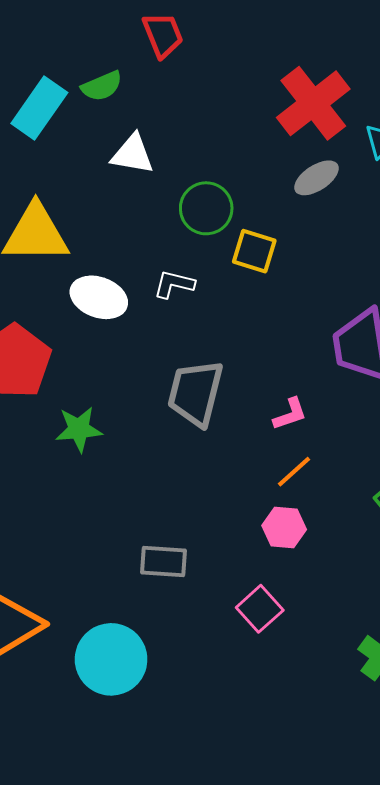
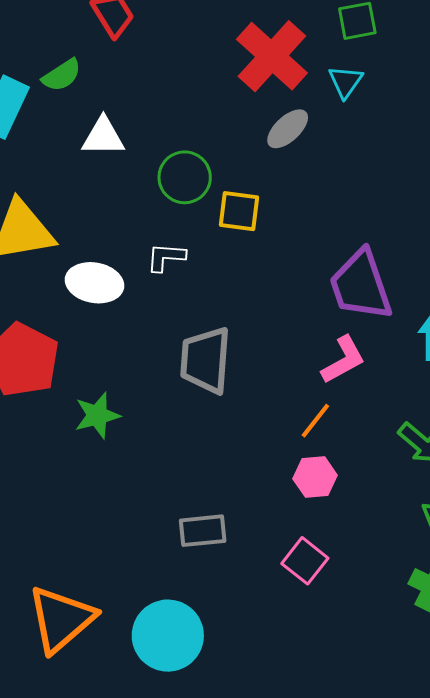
pink L-shape: (290, 414) -> (343, 360), moved, size x1.4

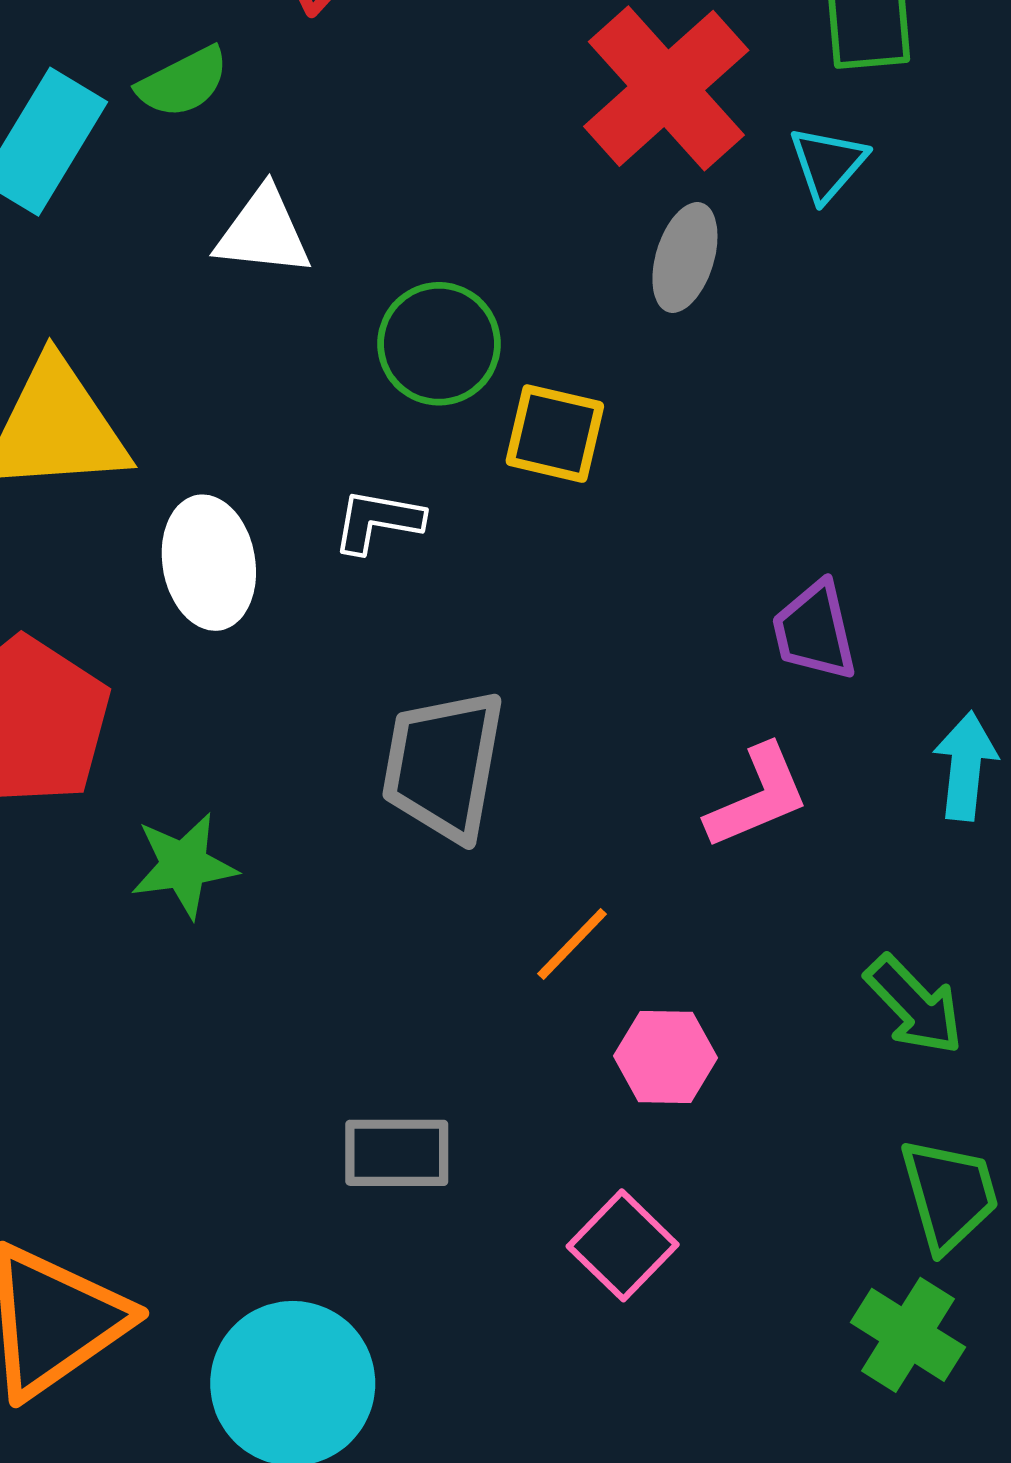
gray ellipse: (288, 129) -> (685, 257), turned -36
white ellipse: (94, 283) -> (209, 563), turned 64
purple trapezoid: (361, 285) -> (814, 631), size x0.6
orange line: (315, 421) -> (572, 944), moved

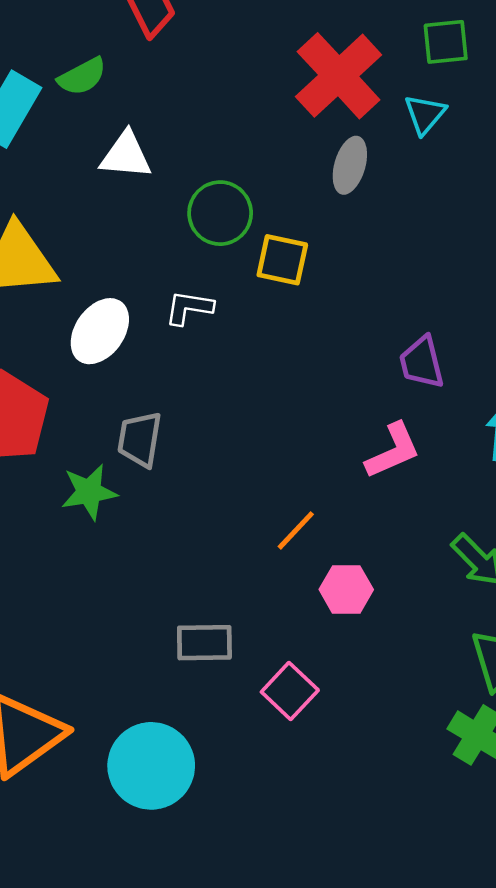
white ellipse: (209, 563) -> (100, 331), turned 46
gray trapezoid: (443, 765) -> (140, 439), moved, size x0.7
pink square: (623, 1245) -> (290, 691), moved

